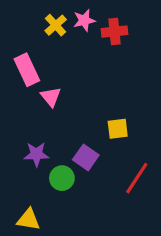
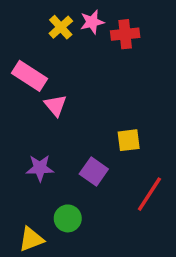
pink rectangle: (27, 70) -> (29, 76), turned -32
green circle: (62, 178) -> (68, 218), moved
yellow triangle: (28, 220) -> (31, 239), turned -30

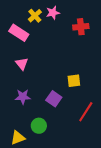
red cross: (125, 34) -> (81, 27), moved
pink rectangle: (29, 76) -> (19, 33), moved
pink triangle: (56, 105) -> (22, 64), moved

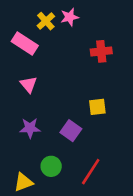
red cross: (81, 27) -> (101, 51), moved
red line: (86, 112) -> (91, 172), moved

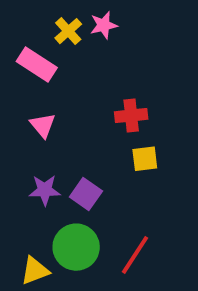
red cross: (101, 51) -> (131, 116), moved
purple square: (71, 131) -> (86, 194), moved
green circle: (51, 166) -> (76, 247), size x1.5

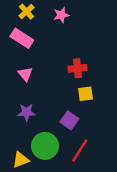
yellow cross: (68, 31) -> (26, 12), moved
purple square: (86, 194) -> (69, 120), moved

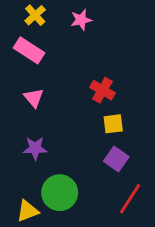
red cross: (77, 68) -> (102, 90), turned 36
purple square: (69, 120) -> (116, 159), moved
red line: (80, 151) -> (130, 199), moved

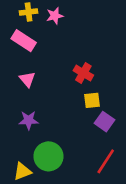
yellow cross: (35, 15) -> (29, 12), turned 35
pink star: (81, 20) -> (55, 16), moved
purple square: (116, 159) -> (104, 122), moved

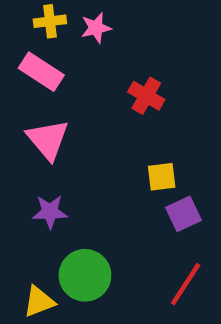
red cross: (83, 73) -> (146, 96), moved
pink triangle: (27, 79) -> (48, 140), size x1.5
purple square: (104, 122) -> (184, 214), turned 30

